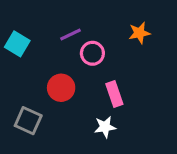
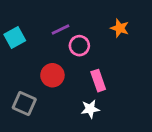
orange star: (139, 33) -> (120, 28), turned 30
cyan square: (17, 44) -> (15, 38), turned 30

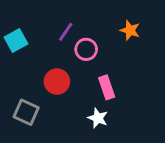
purple line: (61, 29) -> (66, 32), turned -30
white star: (90, 109) -> (98, 118), turned 30

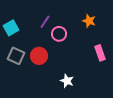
pink rectangle: (107, 87) -> (100, 53), moved
gray square: (26, 112) -> (16, 56), moved

